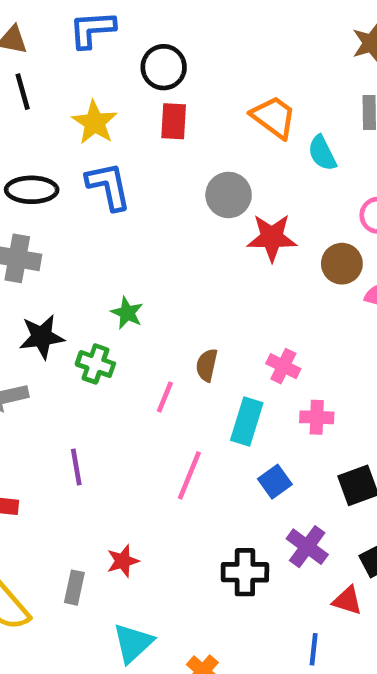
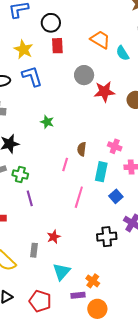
green star: (127, 313) -> (47, 122), moved
green cross: (95, 364) -> (20, 175), moved

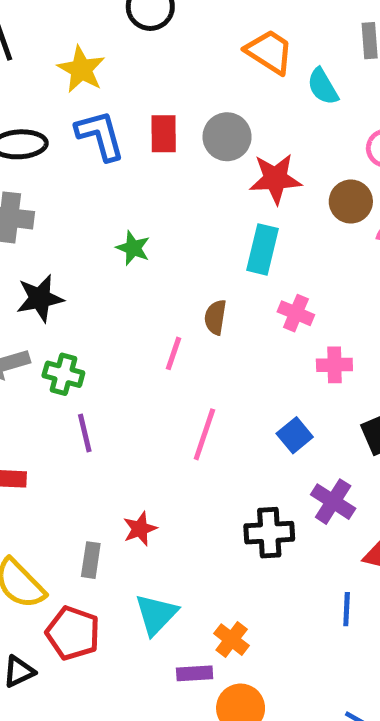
red rectangle: (57, 46) -> (164, 134), moved
cyan rectangle: (101, 172) -> (262, 249), moved
red pentagon: (40, 301) -> (73, 633), moved

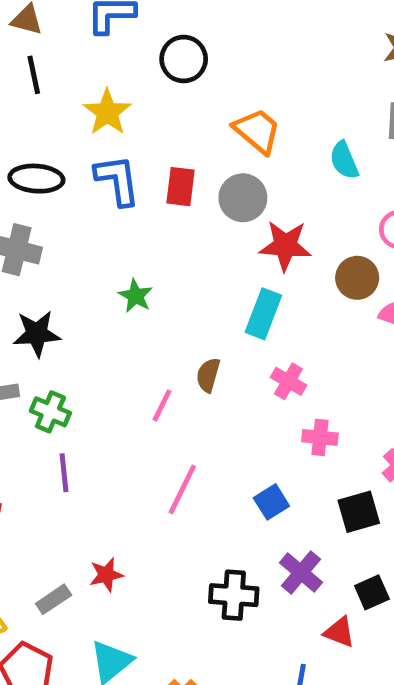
orange trapezoid: (269, 52) -> (257, 131), moved
gray rectangle: (91, 560) -> (54, 599), turned 40

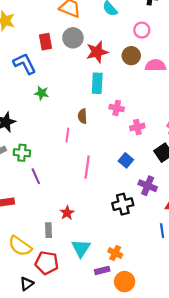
blue L-shape: (117, 180) -> (25, 64), moved
gray rectangle: (54, 599) -> (49, 230), turned -40

